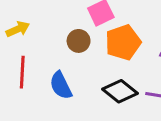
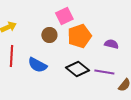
blue semicircle: (61, 85) -> (37, 65), turned -36

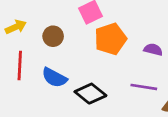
brown circle: (49, 35) -> (53, 36), moved
black diamond: (77, 69) -> (90, 94), moved

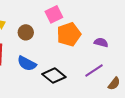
purple line: (144, 87) -> (94, 71), turned -42

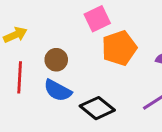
brown circle: (26, 32) -> (56, 60), moved

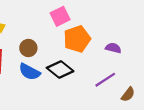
black diamond: (97, 108) -> (60, 70), moved

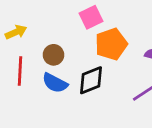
black diamond: (60, 70) -> (91, 80), turned -60

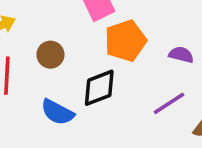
blue semicircle: (55, 83) -> (57, 112), moved

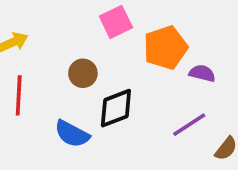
orange pentagon: (125, 41) -> (165, 48), moved
brown circle: (50, 55) -> (83, 73), moved

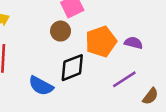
orange pentagon: (165, 48) -> (101, 41), moved
brown circle: (83, 73) -> (60, 31), moved

